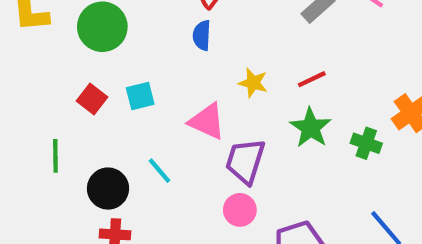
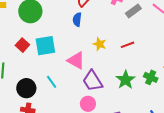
cyan square: (140, 96) -> (45, 46), size x1.5
green star: (311, 128) -> (126, 80), moved
purple trapezoid: (245, 161) -> (93, 81), turned -55

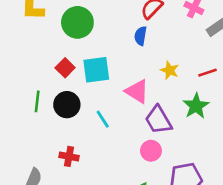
green star: (126, 80) -> (196, 106), moved
black circle: (26, 88) -> (67, 105), moved

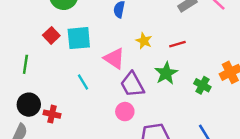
black circle: (67, 105) -> (29, 105), moved

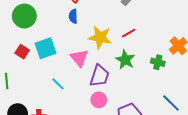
yellow star: (144, 41) -> (100, 37), size x1.6
pink triangle: (114, 59) -> (79, 58), turned 30
purple trapezoid: (132, 84) -> (99, 76), turned -120

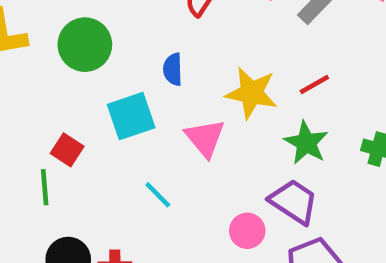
blue semicircle: (73, 16) -> (173, 69), moved
red square: (22, 52) -> (67, 150), moved
purple trapezoid: (99, 76) -> (294, 202), moved, turned -75

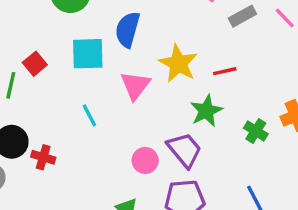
blue semicircle: (173, 69) -> (128, 30), size x1.5

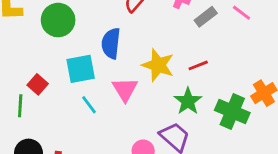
cyan line: (89, 115) -> (89, 105), moved
green cross: (256, 131) -> (232, 112), size x1.6

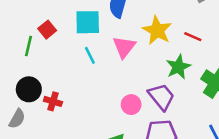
red line: (198, 65) -> (193, 37), turned 36

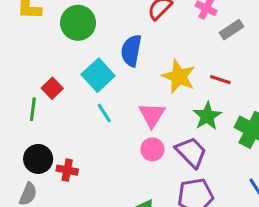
cyan square: (88, 22) -> (98, 75), turned -36
pink triangle: (124, 47) -> (152, 115), moved
pink circle: (131, 105) -> (152, 149), moved

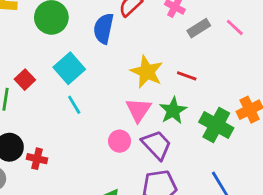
blue semicircle: (131, 51) -> (104, 28), moved
pink triangle: (152, 115) -> (139, 110), moved

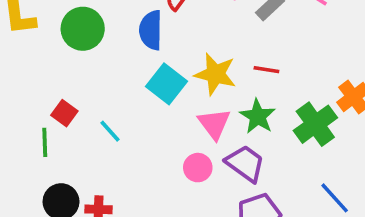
cyan square: (69, 68) -> (167, 84), moved
cyan line: (74, 105) -> (110, 131), moved
green cross: (216, 125) -> (315, 124), turned 36

